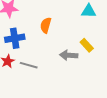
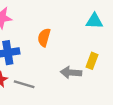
yellow rectangle: (87, 45) -> (92, 61), turned 64

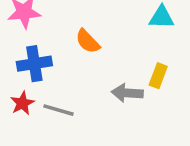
orange semicircle: (44, 37) -> (88, 41), turned -60

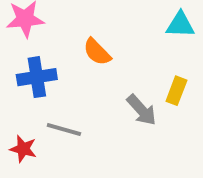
gray arrow: (127, 93) -> (142, 110), turned -136
red star: (22, 103) -> (23, 149), moved, turned -30

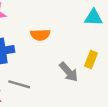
orange semicircle: (97, 52) -> (40, 35), turned -48

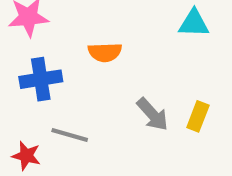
yellow rectangle: (91, 60) -> (198, 116), moved

